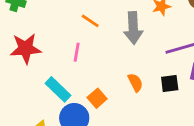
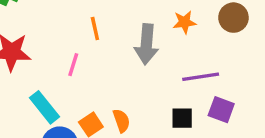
orange line: (90, 21) -> (95, 29), turned 36
orange semicircle: (135, 82) -> (121, 121), moved

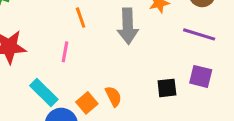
purple line: (201, 77) -> (199, 34), moved, turned 32

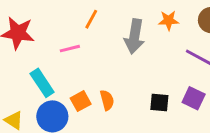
orange line: (81, 18) -> (91, 19), turned 36
pink line: (65, 52) -> (70, 49), turned 54

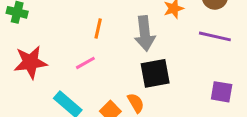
purple square: (194, 98) -> (222, 92), moved
black square: (159, 103) -> (155, 73), moved, size x1.5

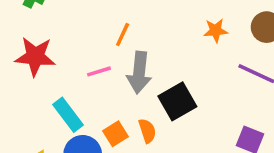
gray arrow: (145, 33) -> (139, 72), moved
black square: (155, 73) -> (177, 101), turned -32

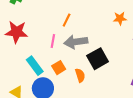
pink line: (99, 71) -> (53, 41), turned -64
gray arrow: (139, 72) -> (76, 42), turned 75
orange square: (116, 134) -> (59, 68), moved

